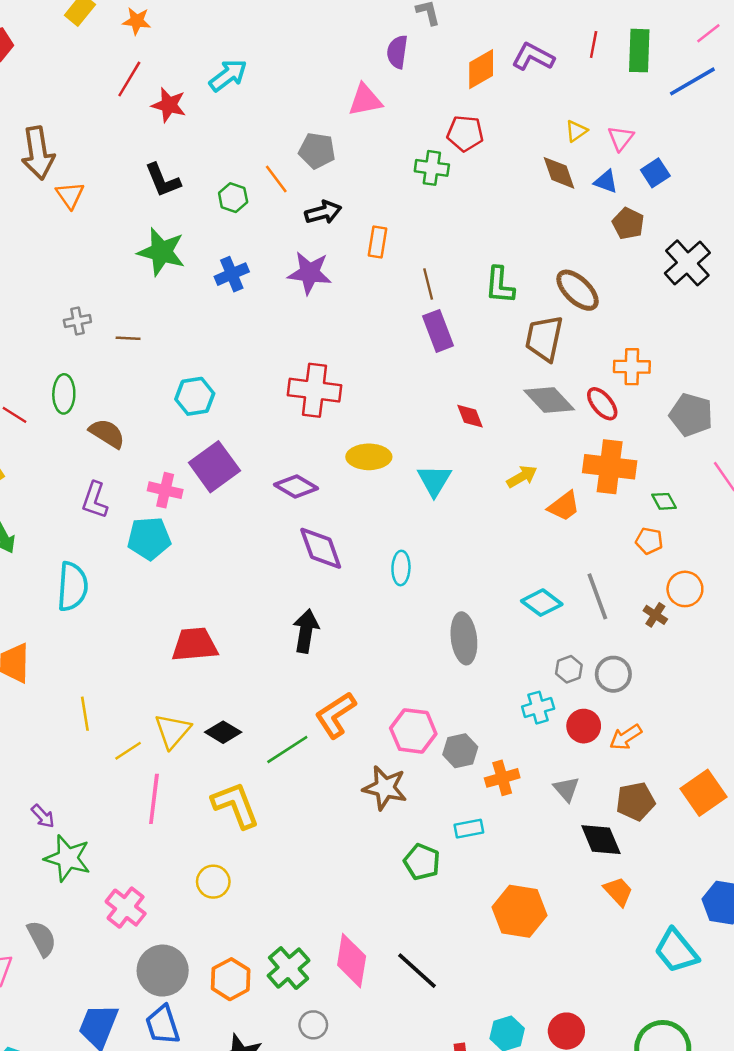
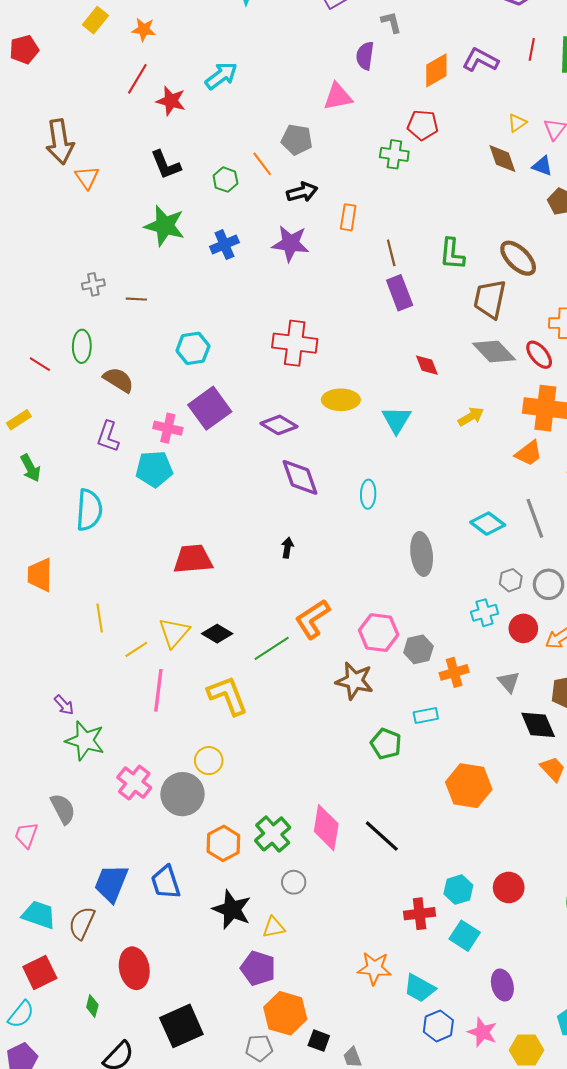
orange trapezoid: (564, 506) -> (529, 453), moved
black arrow: (306, 631) -> (287, 548), size x0.6
gray circle: (163, 971) -> (182, 794), moved

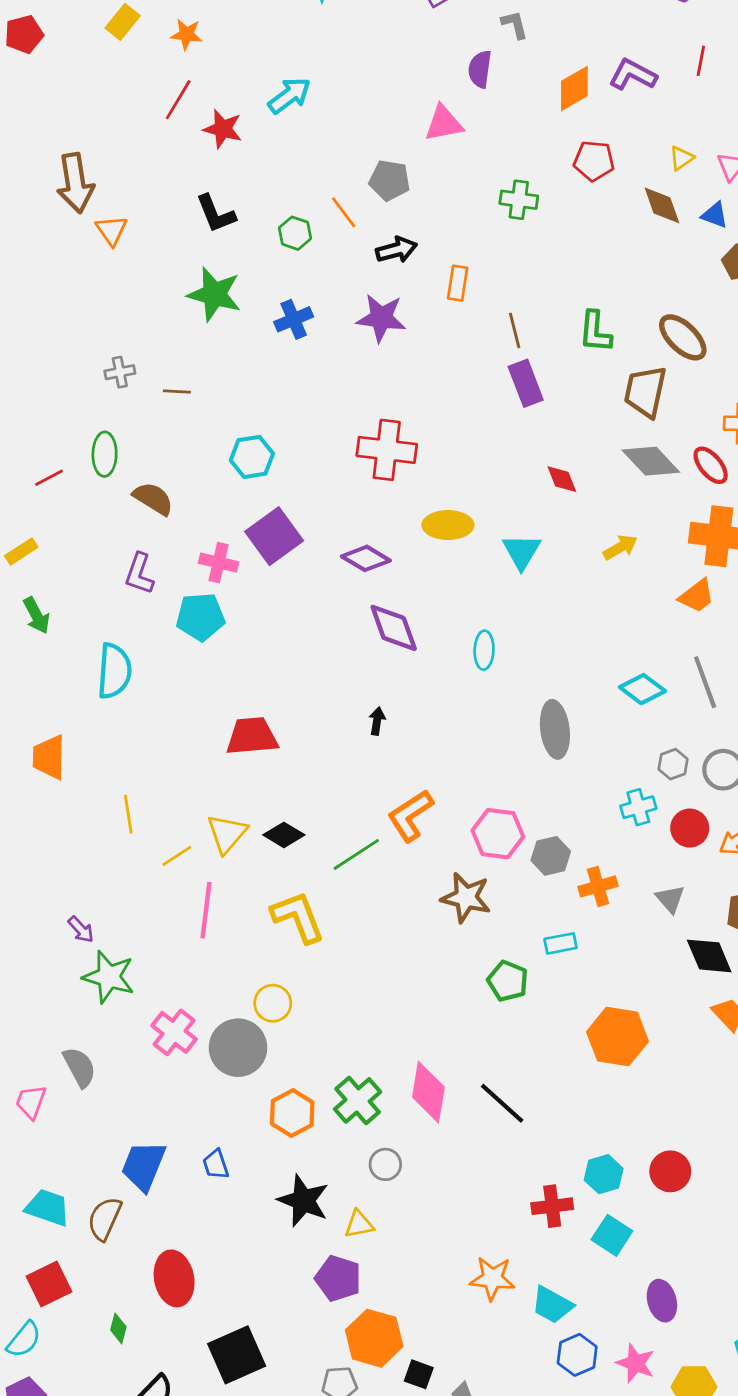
red pentagon: (24, 49) -> (24, 34), moved
red pentagon: (423, 125) -> (594, 161), moved
red line: (40, 364) -> (49, 478), turned -60
blue trapezoid: (166, 882) -> (216, 1164), size x0.7

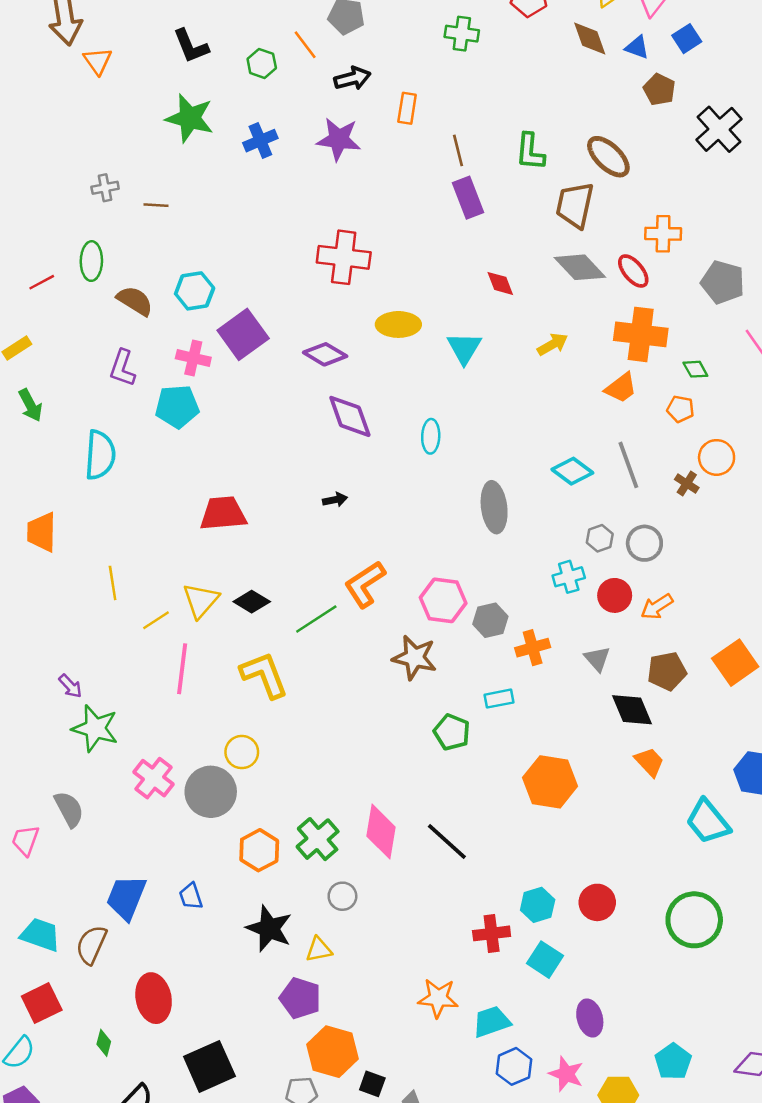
cyan hexagon: (252, 457) -> (195, 291), moved
black arrow: (377, 721) -> (335, 500), turned 70
cyan trapezoid: (552, 1305) -> (492, 1022), turned 132

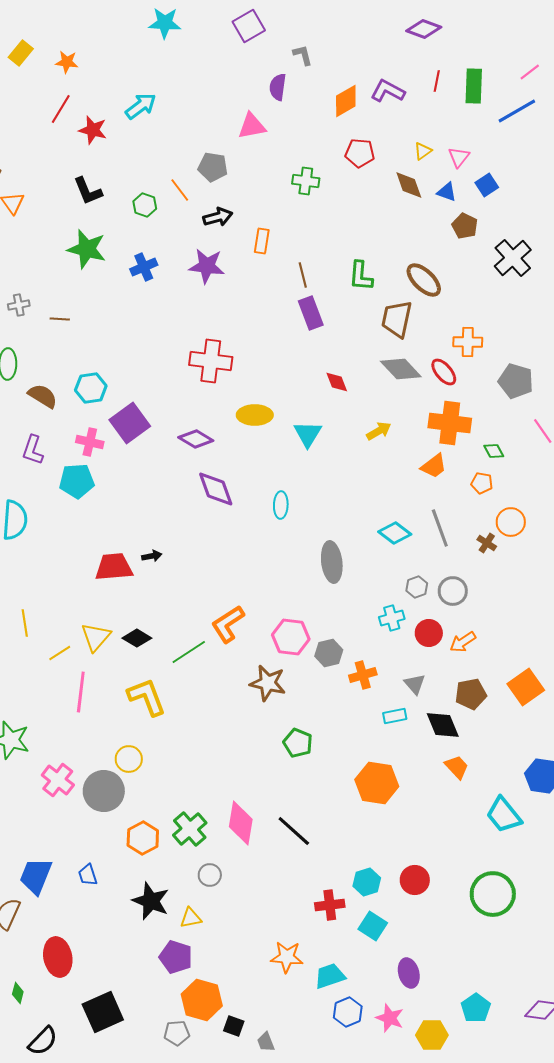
black arrow: (335, 500) -> (152, 556), moved
cyan rectangle: (499, 699) -> (395, 716), moved

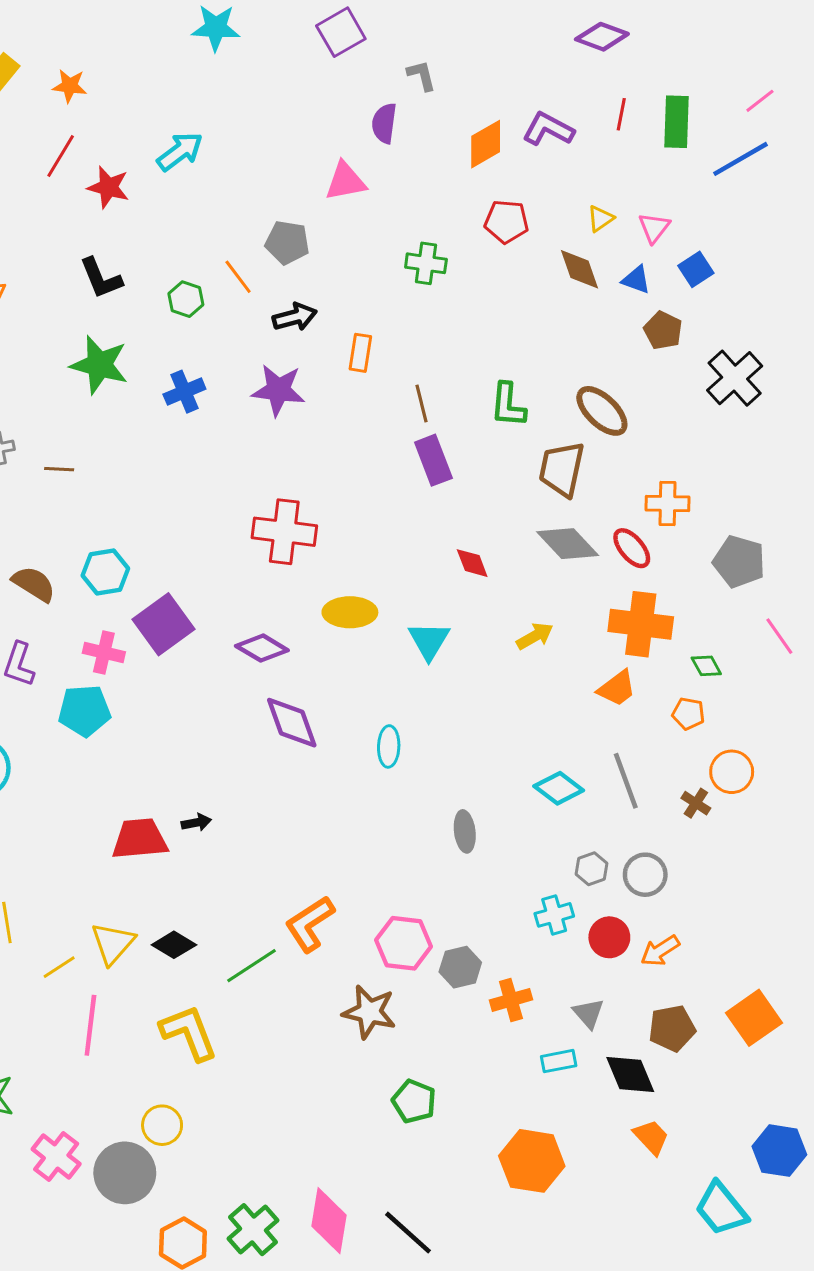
gray ellipse: (332, 562) -> (465, 831), size x0.7

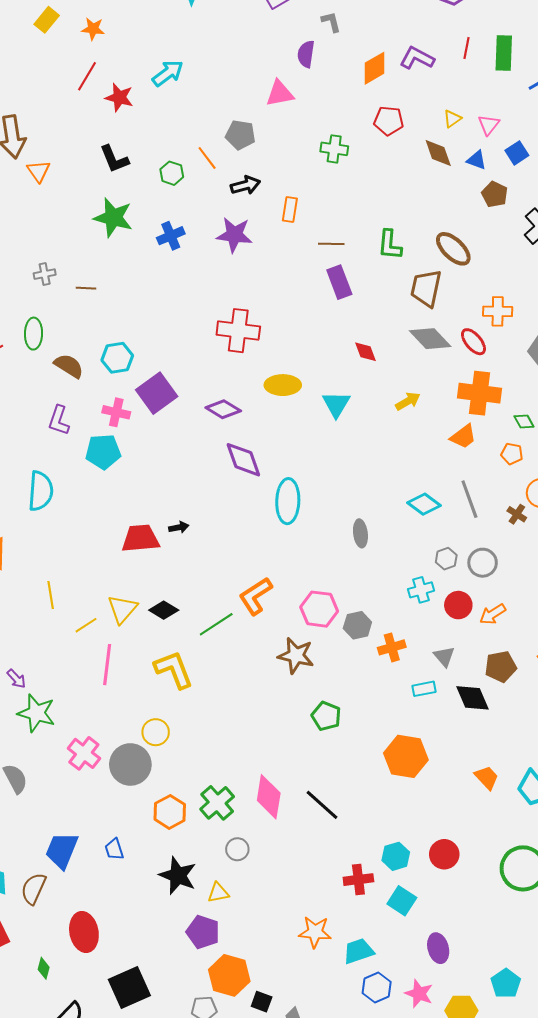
brown line: (421, 403) -> (331, 244), turned -75
cyan ellipse: (389, 746) -> (288, 501), moved, size x1.6
orange trapezoid: (651, 1137) -> (487, 778), moved

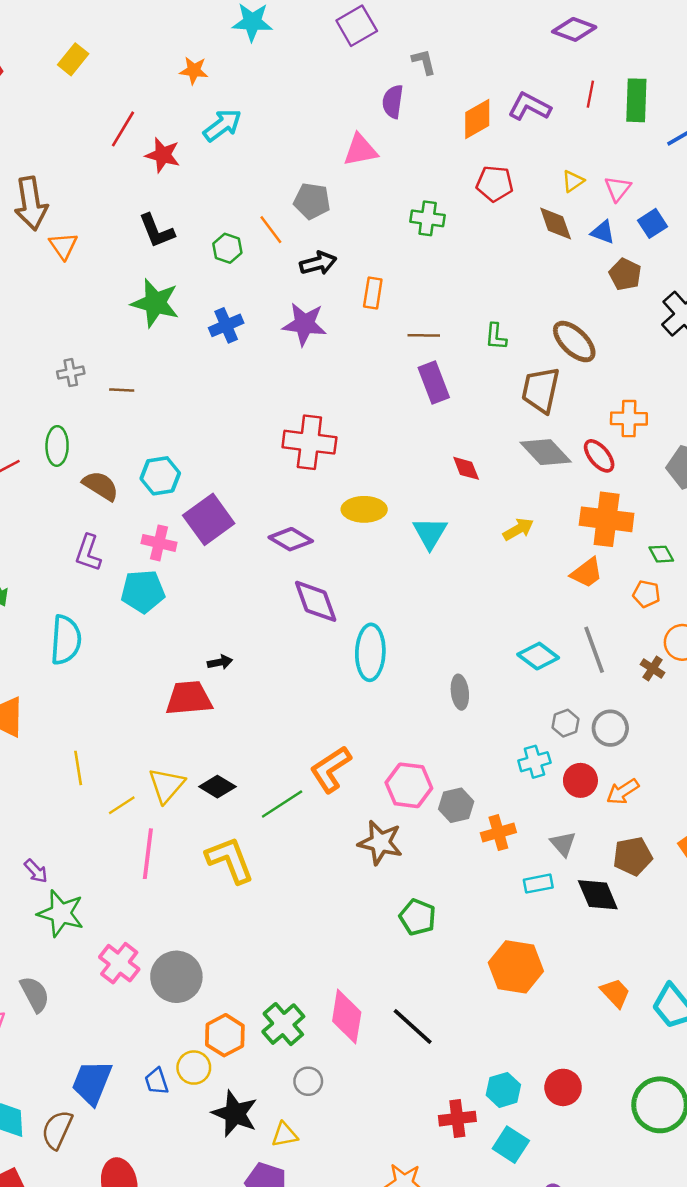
orange star: (93, 29) -> (194, 70), moved
green L-shape: (390, 245) -> (496, 337), size x0.7
black arrow: (179, 527) -> (220, 662), moved
yellow circle: (156, 732) -> (194, 1068), moved

